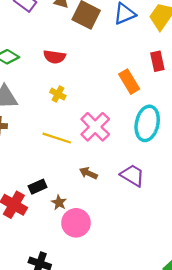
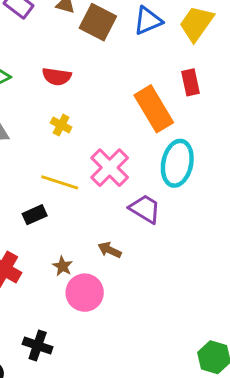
orange rectangle: (129, 82) -> (154, 109), size x1.4
brown arrow: (88, 173) -> (110, 250), moved
purple trapezoid: (132, 175) -> (145, 209), moved
black rectangle: (38, 187) -> (35, 215), moved

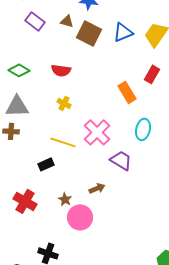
red rectangle: (190, 82) -> (152, 74), turned 42
orange rectangle: (154, 109) -> (127, 92), size x0.7
cyan ellipse: (177, 163) -> (143, 129), size x0.7
brown arrow: (110, 250) -> (97, 188), turned 133

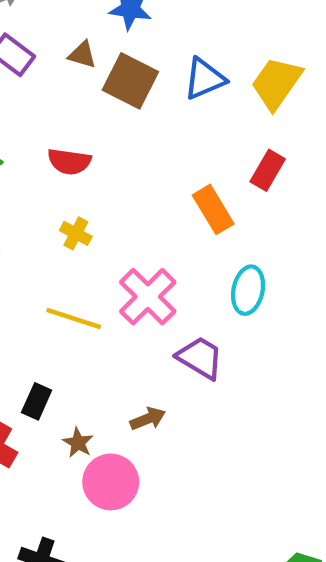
black rectangle: (46, 164) -> (37, 401), moved, turned -42

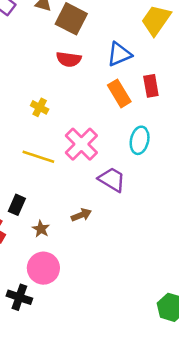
blue triangle: (204, 79) -> (119, 54), moved
red semicircle: (69, 162) -> (69, 59), moved
red rectangle: (268, 170) -> (151, 86), moved, turned -40
pink circle: (111, 482) -> (43, 268), moved

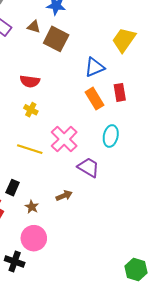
red semicircle: (69, 59) -> (30, 81), moved

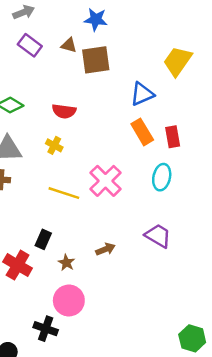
brown square: (56, 39) -> (96, 60), turned -35
red rectangle: (120, 92) -> (173, 137), moved
yellow cross: (31, 110) -> (54, 145), moved
purple trapezoid: (88, 167) -> (158, 236), moved

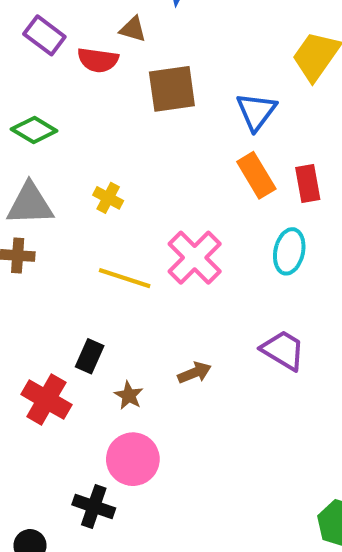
purple rectangle: (30, 45) -> (44, 35), moved
brown square: (96, 60) -> (172, 89), moved
blue triangle: (142, 94) -> (256, 111), turned -30
red semicircle: (64, 111) -> (98, 60), moved

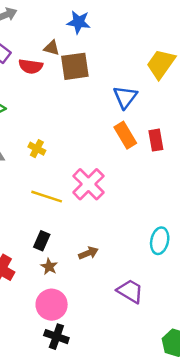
brown square: (172, 89) -> (75, 66), moved
cyan ellipse: (289, 251) -> (160, 241), moved
purple trapezoid: (283, 350) -> (130, 291), moved
black rectangle: (90, 356) -> (42, 241), moved
black cross: (94, 506) -> (56, 337), moved

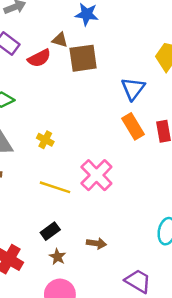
red semicircle: (31, 66) -> (39, 58), turned -35
black rectangle: (42, 241) -> (50, 231), turned 30
brown arrow: (88, 253) -> (96, 243), turned 30

